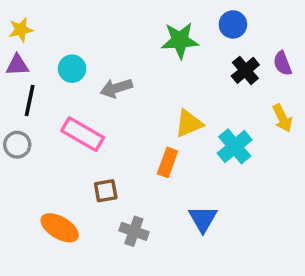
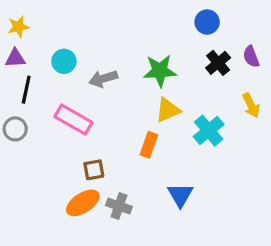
green star: (180, 40) -> (160, 71), moved
orange ellipse: (60, 228) -> (83, 203), moved, turned -64

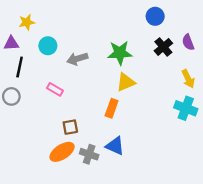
yellow star: (18, 27) -> (27, 22), moved
pink rectangle: (73, 120) -> (55, 89), size x0.6
cyan cross: (209, 131) -> (186, 108), moved, turned -30
blue triangle: (180, 195) -> (115, 146), moved, turned -36

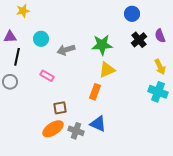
yellow star: (27, 22) -> (23, 11), moved

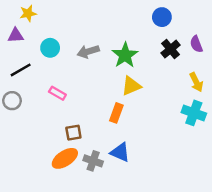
purple triangle: (10, 37) -> (16, 36), moved
green star: (102, 45) -> (125, 55), turned -30
gray arrow: (66, 50) -> (88, 51), moved
black line: (17, 57) -> (21, 70), turned 48

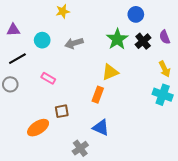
yellow star: (28, 13) -> (63, 11), moved
green star: (125, 55) -> (117, 39), moved
orange ellipse: (65, 158) -> (38, 128), moved
gray cross: (93, 161) -> (80, 148), moved, turned 35

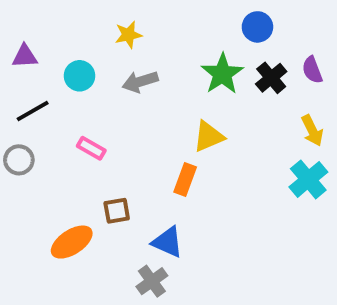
yellow star: (63, 11) -> (128, 35), moved
cyan cross: (163, 95) -> (308, 179), turned 30
blue triangle: (101, 128) -> (168, 242), moved

